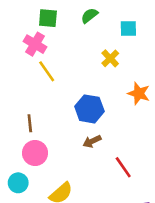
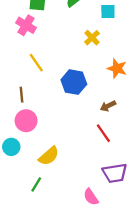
yellow line: (47, 71) -> (36, 63), moved
brown arrow: (92, 141) -> (108, 106), moved

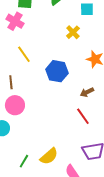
yellow semicircle: (49, 156) -> (49, 156), moved

